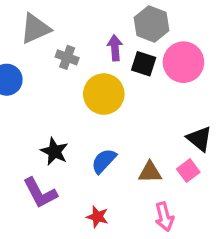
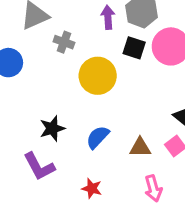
purple arrow: (115, 48) -> (108, 17), moved
black star: (54, 151) -> (52, 128), turned 30

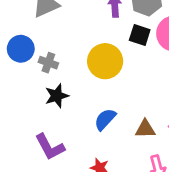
gray cross: (64, 42) -> (48, 63), moved
black star: (52, 128) -> (57, 96), moved

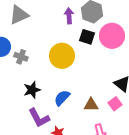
black star: (57, 96) -> (32, 90), moved
purple L-shape: (50, 147) -> (39, 118), moved

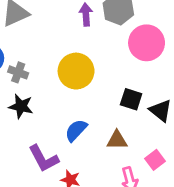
black square: (87, 37) -> (131, 99), moved
black star: (32, 90) -> (21, 106), moved, turned 30
pink square: (115, 104) -> (155, 160), moved

